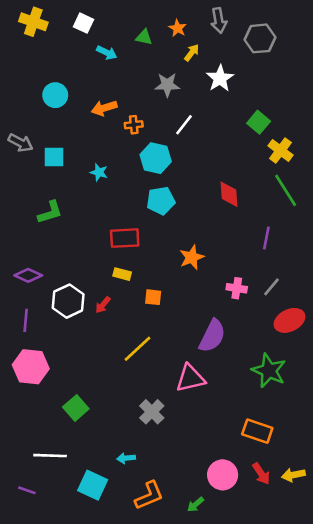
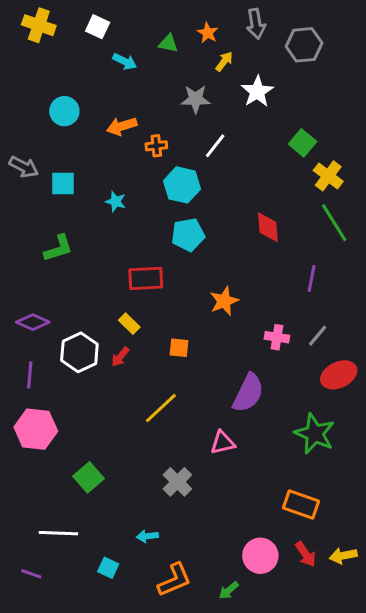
yellow rectangle: (122, 274) -> (129, 324), moved, turned 30
pink triangle: (190, 378) -> (223, 443), size x0.7
cyan square: (93, 485) -> (108, 568), size x0.6

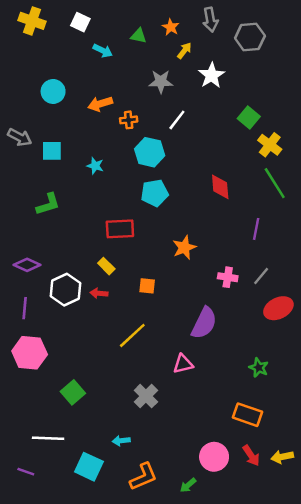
red arrow: (120, 357) -> (99, 293), turned 56
green star: (315, 434) -> (259, 368), moved, size x0.6
cyan square: (108, 568) -> (89, 467), size x1.6

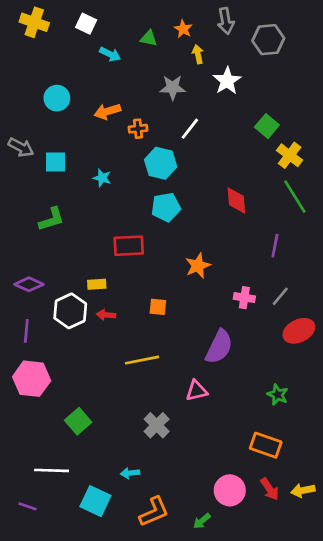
yellow arrow: (184, 51) -> (198, 54), turned -49
yellow rectangle: (106, 266) -> (97, 284), moved, turned -49
yellow line: (132, 335) -> (142, 360), turned 32

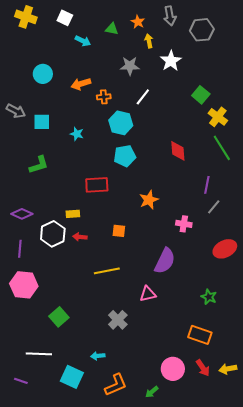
gray line: (280, 296) -> (214, 207), moved

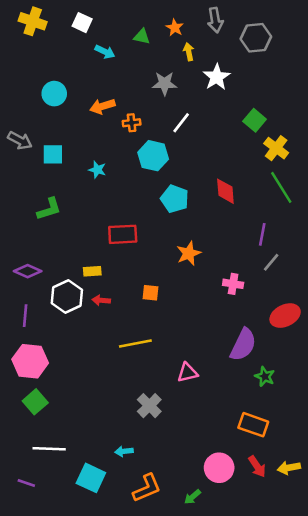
cyan pentagon: (125, 156) -> (175, 199), moved, turned 30
purple semicircle: (165, 261) -> (243, 345), moved
green square: (59, 317) -> (35, 402), moved

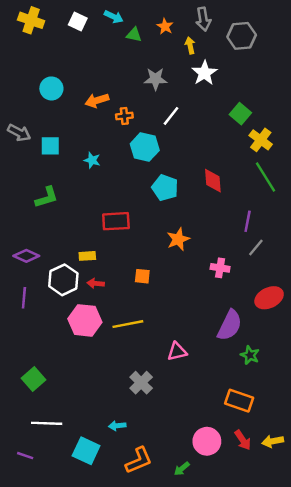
cyan arrow: (105, 52) -> (114, 17), moved
yellow arrow: (189, 52) -> (190, 45), moved
pink hexagon: (30, 361) -> (85, 320), moved

